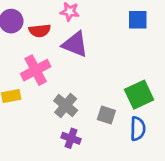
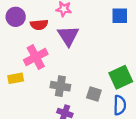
purple triangle: (75, 44) -> (68, 36), turned 35
gray cross: (66, 105) -> (60, 86), turned -30

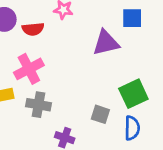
purple triangle: (68, 36) -> (106, 43), moved, turned 50
gray cross: (60, 86) -> (39, 105), moved

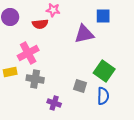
red semicircle: (33, 29) -> (40, 24), moved
green square: (133, 94) -> (104, 71), turned -30

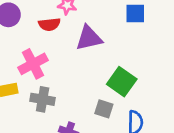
purple triangle: (84, 34) -> (89, 38), moved
green square: (104, 71) -> (122, 82), moved

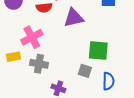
green square: (122, 82) -> (98, 51), turned -30

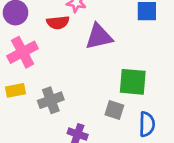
pink cross: (32, 37) -> (23, 52), moved
gray cross: (39, 64) -> (51, 100), turned -30

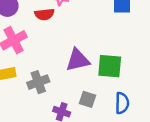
purple triangle: (99, 37) -> (78, 60), moved
gray square: (114, 110) -> (88, 99), moved

